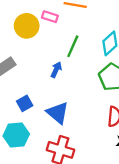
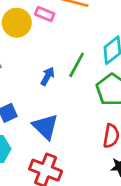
green line: (73, 46) -> (77, 65), moved

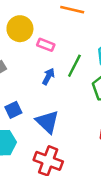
pink rectangle: (45, 14) -> (46, 45), moved

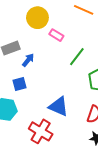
blue arrow: (48, 76) -> (28, 60), moved
blue triangle: (47, 122) -> (59, 106), moved, turned -30

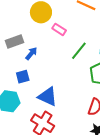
blue triangle: (59, 106) -> (48, 97), moved

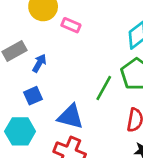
green line: (79, 51) -> (104, 88), moved

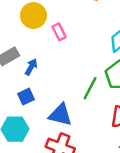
pink rectangle: (71, 25) -> (59, 32), turned 42

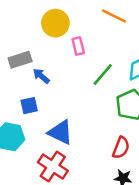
blue arrow: (31, 67) -> (41, 76), turned -91
green line: (90, 88) -> (103, 74), moved

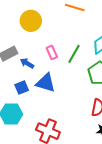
pink rectangle: (78, 46) -> (52, 52), moved
blue triangle: (60, 132) -> (46, 83), moved

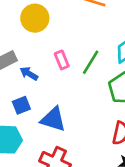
blue triangle: (46, 83) -> (53, 119), moved

